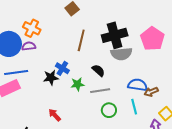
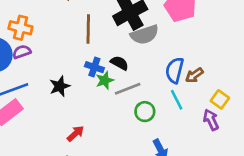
blue cross: (62, 68) -> (94, 67), moved
green star: (77, 84) -> (105, 80), moved
blue semicircle: (138, 85) -> (175, 70), turned -72
red arrow: (55, 115) -> (75, 134), turned 104

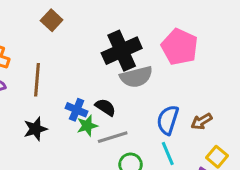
brown line: (88, 29) -> (37, 80), moved
brown arrow: (194, 75) -> (202, 121), moved

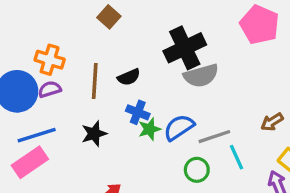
pink pentagon: (179, 47) -> (259, 25), moved
black semicircle: (105, 107) -> (129, 77), moved, turned 125
blue semicircle: (168, 120) -> (179, 127), moved, turned 40
gray line: (113, 137) -> (214, 137), moved

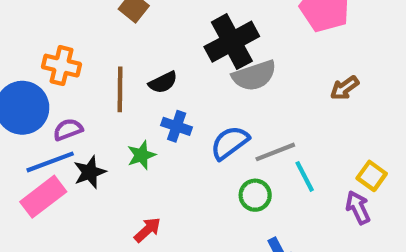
purple semicircle: (50, 89) -> (68, 130), moved
brown arrow: (272, 122) -> (344, 88), moved
green star: (149, 129) -> (141, 155), moved
black star: (94, 134) -> (90, 172), moved

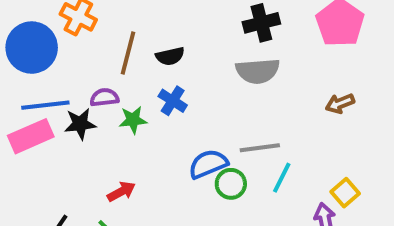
black cross: (232, 42) -> (261, 23), moved, size x0.7
purple semicircle: (68, 130) -> (104, 97), moved
blue semicircle: (230, 143) -> (208, 164), moved
cyan line: (305, 176) -> (282, 178), turned 40

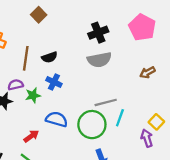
blue semicircle: (208, 164) -> (57, 119), moved, turned 45
green circle: (231, 184) -> (92, 125), size x1.6

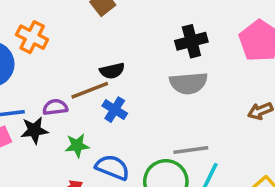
brown line: (26, 58) -> (90, 90), moved, turned 55
green star: (33, 95) -> (77, 146), moved

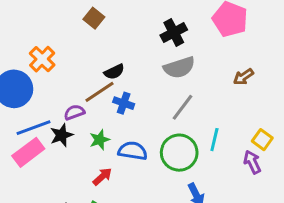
orange cross: (32, 37) -> (42, 59), turned 30
gray line: (191, 150) -> (183, 107), moved, turned -32

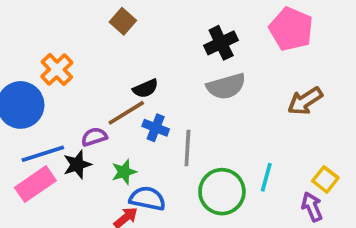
brown arrow: (243, 77) -> (305, 101), size x1.4
gray line: (183, 107) -> (187, 148), moved, turned -36
blue semicircle: (133, 151) -> (147, 199), moved

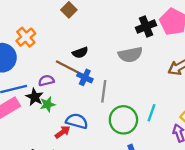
black cross: (221, 43) -> (146, 26), moved
brown line: (126, 113) -> (67, 67), turned 55
black star: (77, 165) -> (35, 97), turned -30
green star: (124, 172) -> (47, 104), moved

